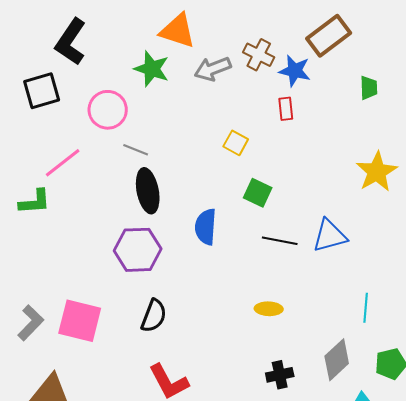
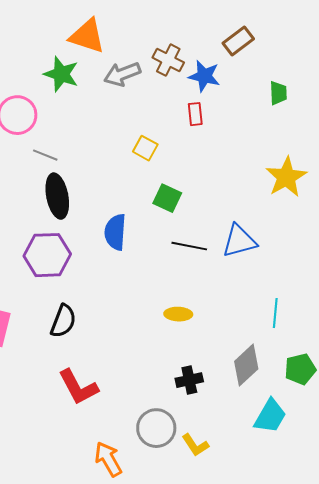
brown rectangle: (329, 36) -> (238, 41), size x0.7

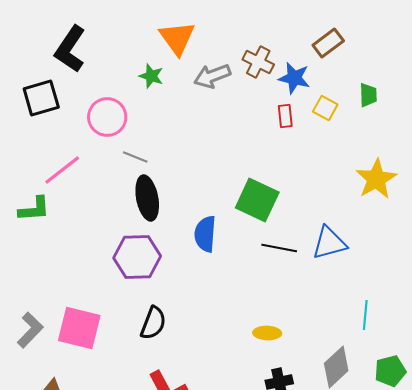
orange triangle: (87, 36) -> (177, 38), turned 36
green star: (61, 74) -> (151, 76), size x0.7
yellow square: (145, 148) -> (325, 108), moved
green square: (167, 198) -> (257, 200), size x1.5
yellow ellipse: (178, 314) -> (267, 333), moved

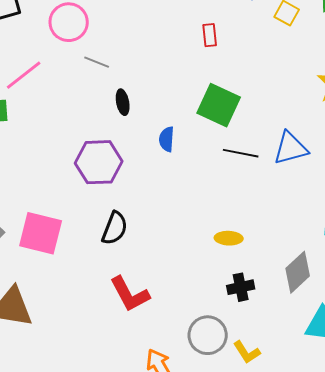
red rectangle: (285, 116) -> (210, 35), moved
black ellipse: (147, 198) -> (123, 102), moved, size x0.6
blue semicircle: (205, 234) -> (167, 139), size x0.7

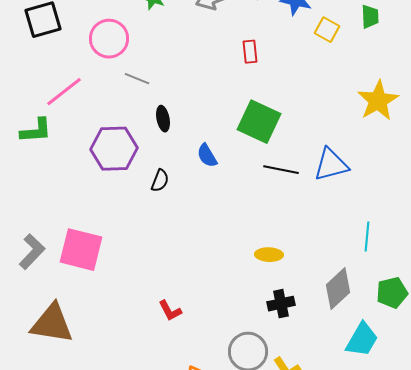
blue semicircle: (167, 139) -> (207, 156), turned -35
purple hexagon: (99, 162) -> (114, 149), moved
black semicircle: (115, 228) -> (160, 181), moved, size x0.7
red L-shape: (130, 294) -> (170, 311), size x0.6

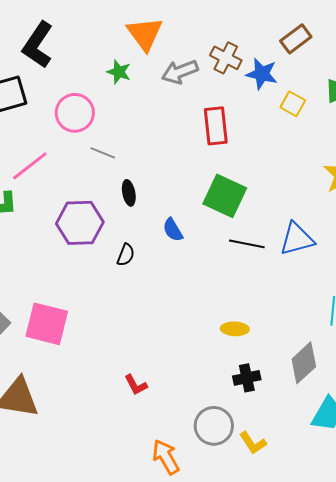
red rectangle: (250, 52) -> (216, 126), size x1.6

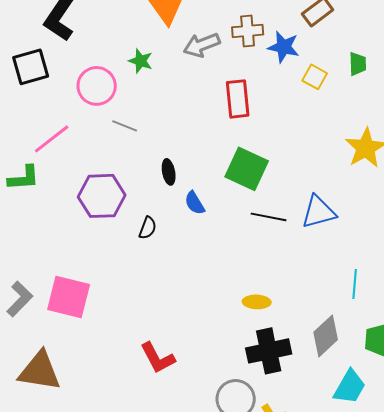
brown cross: (226, 58) -> (248, 31), turned -32
green star: (119, 72) -> (141, 61), moved
black ellipse: (129, 193) -> (169, 172), moved
black cross: (247, 378) -> (269, 351), size x1.6
red L-shape: (136, 385) -> (158, 358), size x1.5

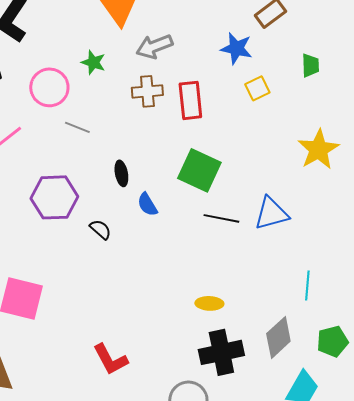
brown cross: (248, 31) -> (147, 91), moved
yellow square: (315, 77) -> (257, 88), moved, turned 35
black semicircle: (148, 228) -> (100, 229), turned -70

